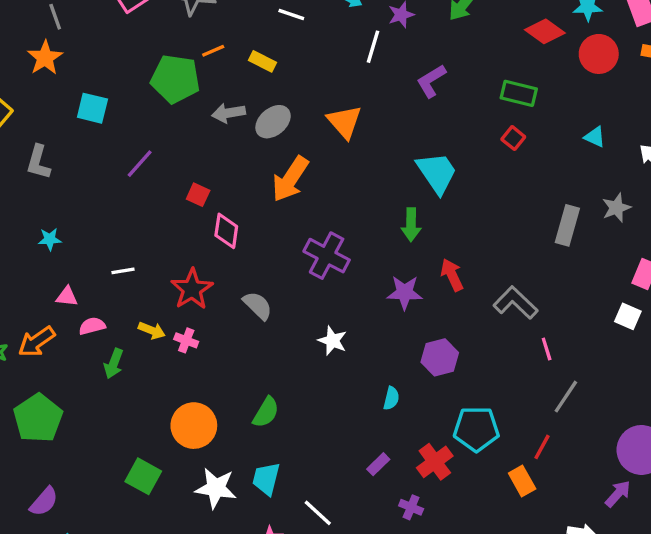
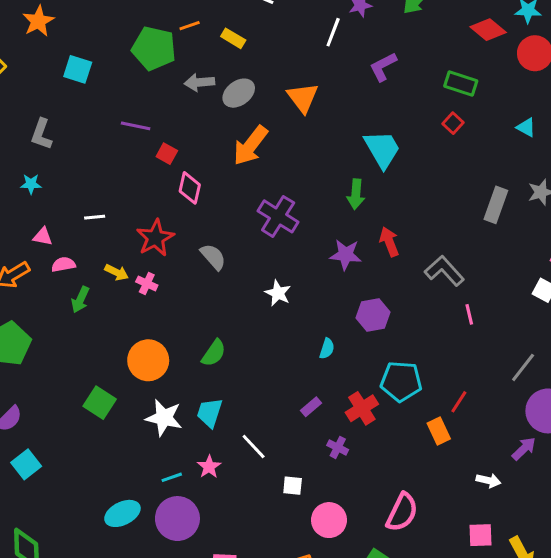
gray L-shape: (38, 162) -> (41, 134), moved
purple line: (140, 164) -> (136, 126), moved, turned 56
gray line: (566, 397) -> (523, 367), moved

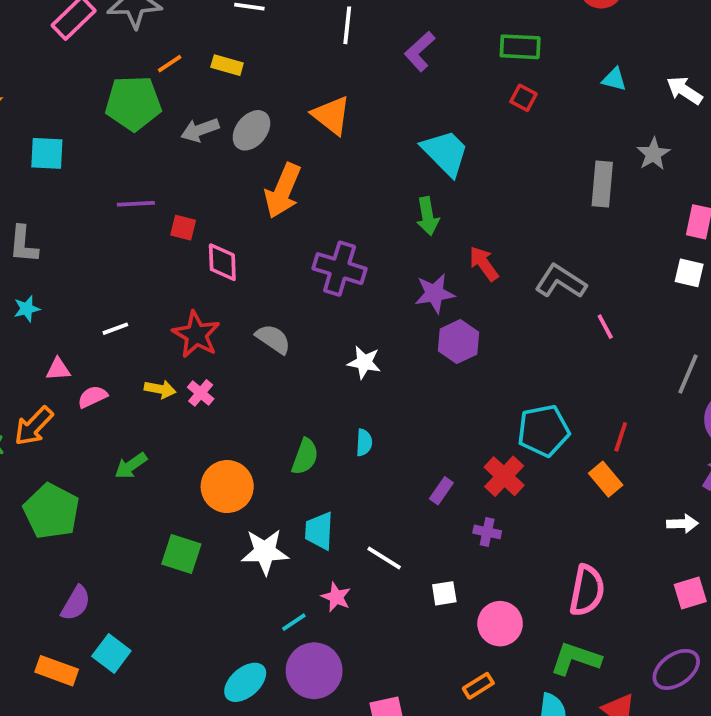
pink cross: (147, 283) -> (201, 393), turned 30
green arrow: (80, 300) -> (131, 466), moved, turned 45
purple hexagon: (373, 315) -> (459, 342), moved
cyan semicircle: (327, 349) -> (364, 443), moved

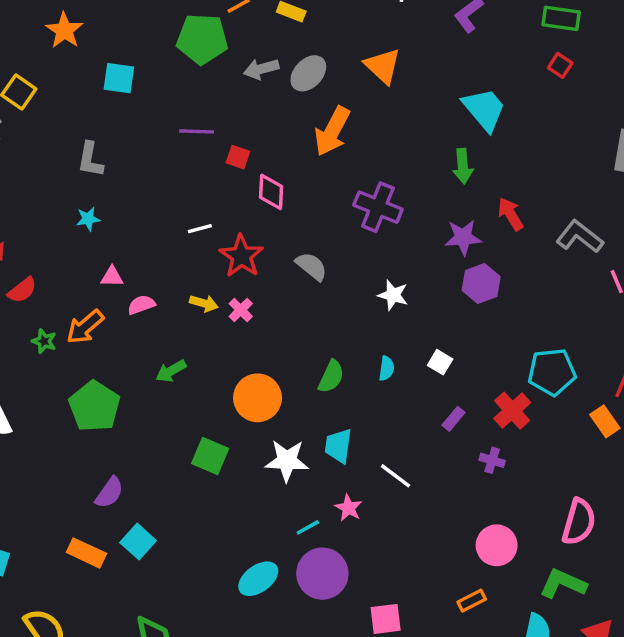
white line: (115, 329) -> (200, 229), moved
white square: (444, 593) -> (440, 362), moved, turned 35

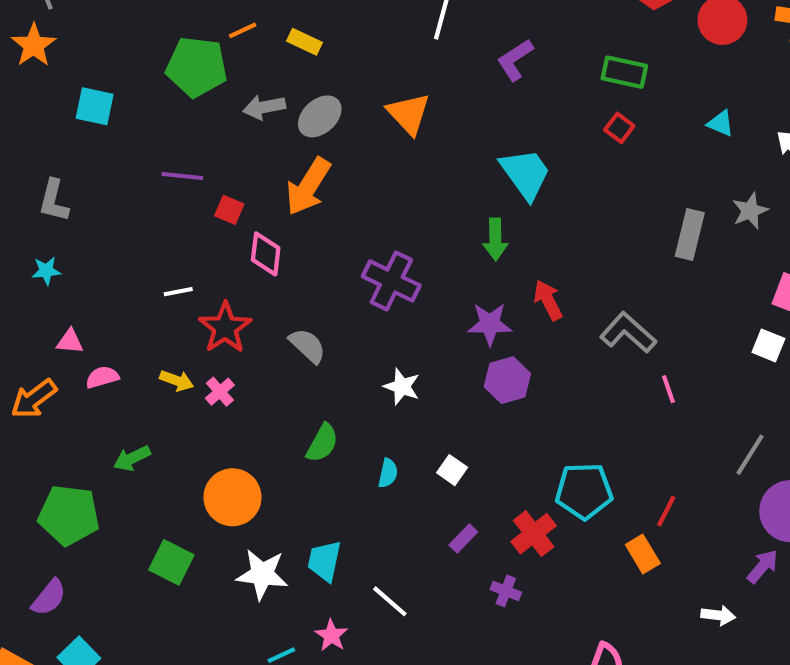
orange arrow: (332, 131) -> (308, 186), moved
green semicircle: (331, 377) -> (322, 443), moved
green pentagon: (94, 406) -> (69, 515), moved, turned -30

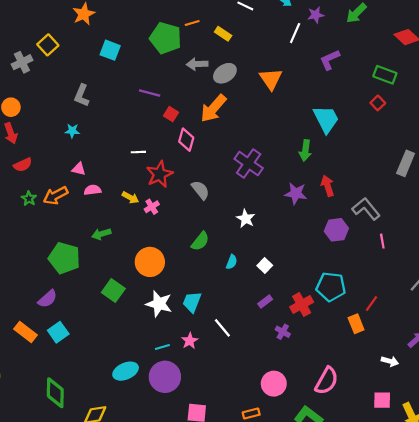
purple hexagon: (507, 380) -> (336, 230), moved

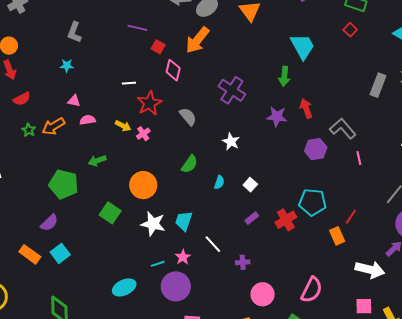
purple cross: (283, 332) -> (243, 262), moved, turned -32
white arrow: (390, 361) -> (370, 270), size x1.8
purple circle: (165, 377) -> (176, 286), moved

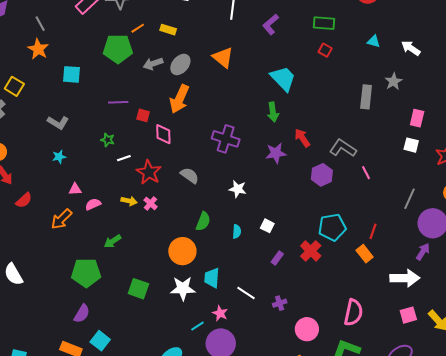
gray L-shape: (74, 32) -> (58, 123), turned -65
green star: (29, 130) -> (108, 140), moved
orange circle: (143, 185) -> (182, 251), moved

